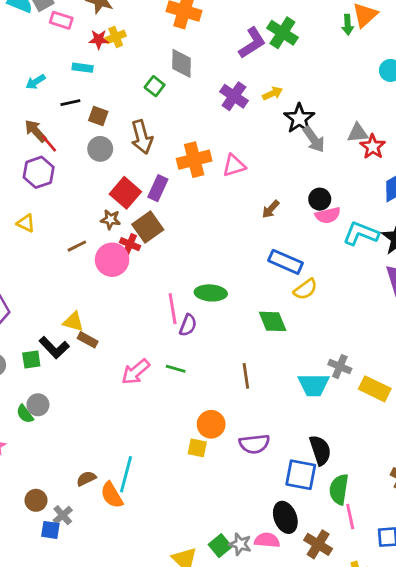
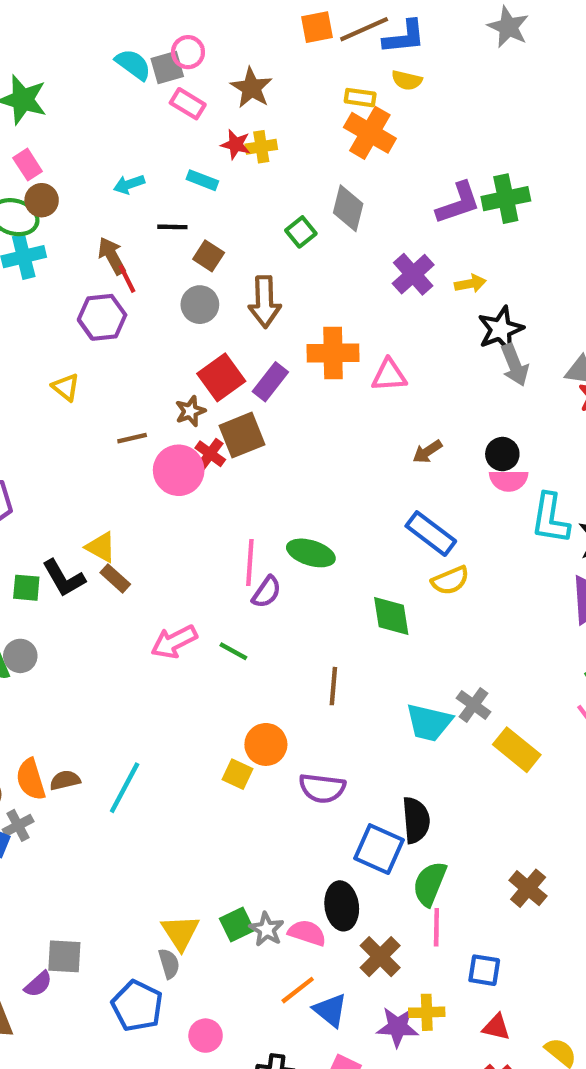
green cross: (282, 33) -> (506, 199), turned 32
brown star: (111, 220) -> (190, 411), turned 30
cyan L-shape: (361, 234) -> (550, 518), turned -116
orange semicircle: (112, 495) -> (31, 779), moved

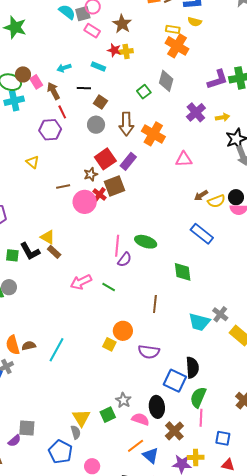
pink rectangle: (28, 165) -> (36, 82), moved
brown arrow: (112, 256) -> (53, 91), moved
orange cross: (333, 353) -> (153, 134), moved, turned 30
yellow semicircle: (450, 580) -> (216, 201), moved
gray star: (267, 929) -> (123, 400), moved

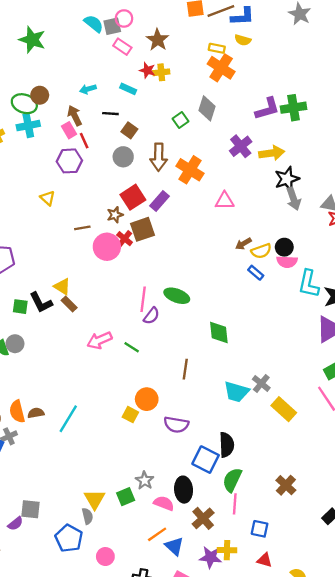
pink rectangle: (36, 82) -> (69, 130), moved
yellow arrow: (223, 117) -> (272, 153), size x1.5
blue rectangle: (202, 234) -> (256, 273), moved, size x0.6

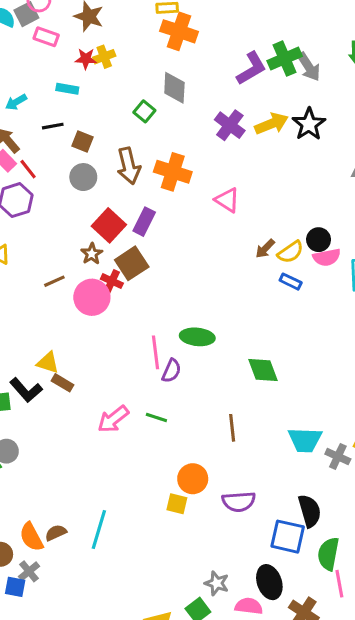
black star: (287, 179) -> (309, 124), moved
gray arrow: (294, 199) -> (309, 67), moved
pink triangle: (225, 201) -> (227, 200), turned 48
gray cross: (261, 383) -> (338, 456), moved

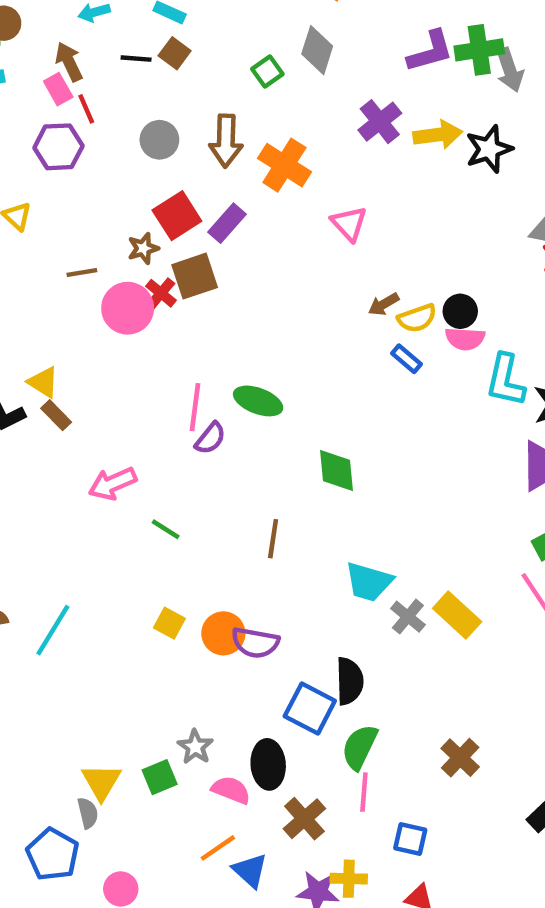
brown square: (82, 141) -> (175, 53), moved
green line: (156, 417) -> (166, 529), moved
orange circle: (193, 479) -> (223, 633), moved

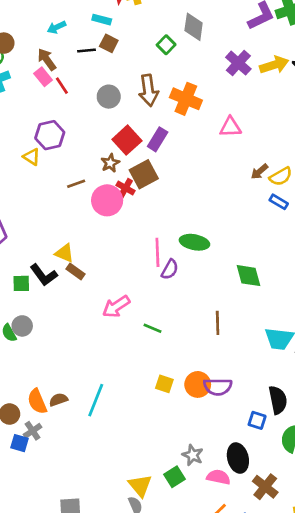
purple hexagon: (58, 147) -> (50, 135), moved
pink triangle: (349, 224) -> (230, 127), turned -40
blue square: (310, 708) -> (257, 420), size x0.6

